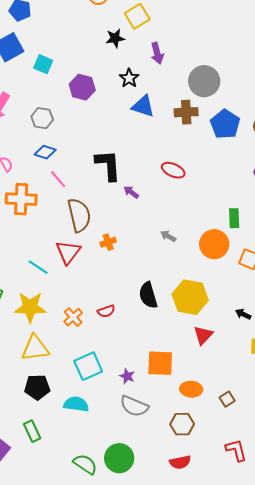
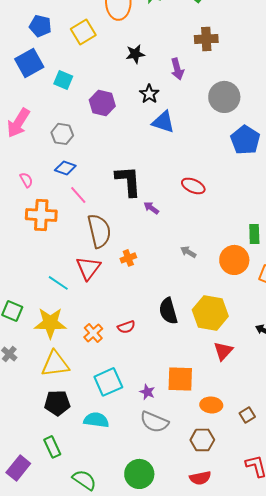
yellow square: (137, 16) -> (83, 32), moved
brown cross: (186, 112) -> (206, 39), moved
green semicircle: (85, 464) -> (84, 480), moved

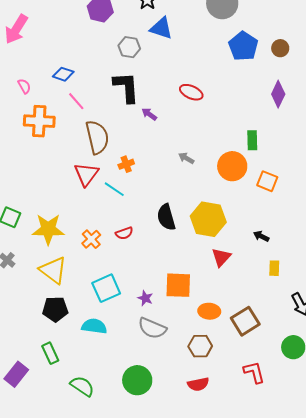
gray hexagon: (62, 134) -> (129, 47), moved
cyan line: (58, 283) -> (114, 189), moved
yellow triangle: (55, 364) -> (53, 270), turned 44
brown square: (247, 415) -> (245, 321), size x1.8

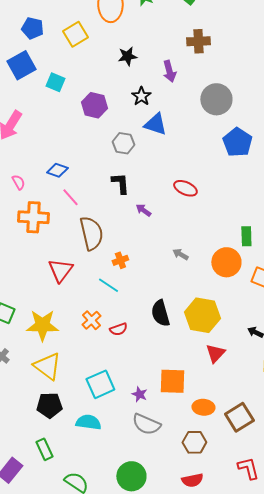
black L-shape: (126, 87) -> (120, 183), size x0.7
red triangle: (86, 174) -> (60, 270), moved
orange cross: (91, 239) -> (91, 320), moved

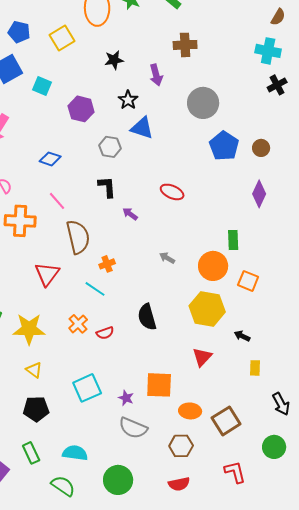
blue diamond: (57, 170) -> (50, 159), moved
yellow hexagon: (202, 315) -> (207, 309), moved
yellow triangle: (47, 366) -> (34, 370), size x0.6
cyan semicircle: (88, 422) -> (75, 453), moved

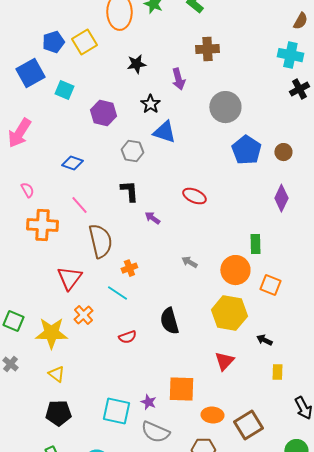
blue pentagon: (19, 32) -> (53, 42), moved, turned -30
orange cross: (78, 324) -> (83, 315), moved
cyan square: (87, 388) -> (116, 411), moved, turned 36

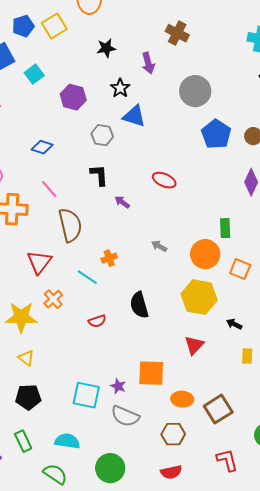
brown cross: (207, 49) -> (177, 33), turned 30
cyan square: (64, 90) -> (34, 74), turned 30
orange cross: (129, 268) -> (109, 258), moved

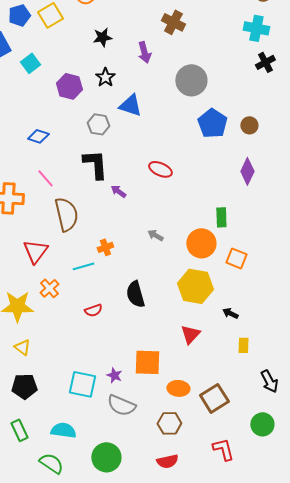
black star: (120, 88) -> (105, 77), moved
black L-shape: (99, 175) -> (95, 164), size x1.4
cyan line: (87, 277) -> (83, 266), turned -50

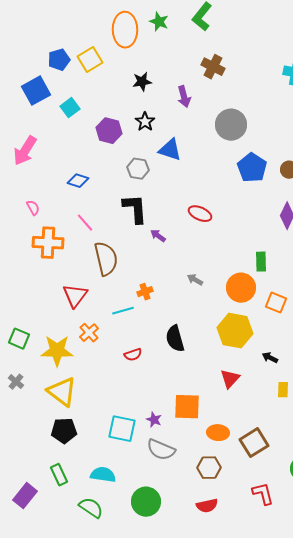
yellow triangle: (22, 347) -> (62, 392), size x1.8

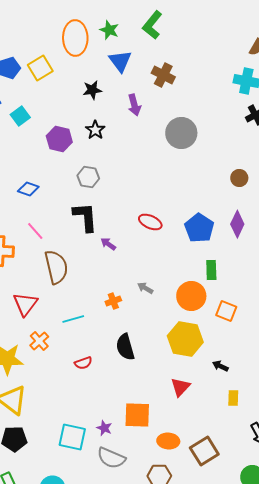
blue triangle: (170, 150) -> (120, 61), moved, turned 35
blue pentagon: (252, 168) -> (199, 228), moved
orange cross: (145, 292) -> (113, 301), moved

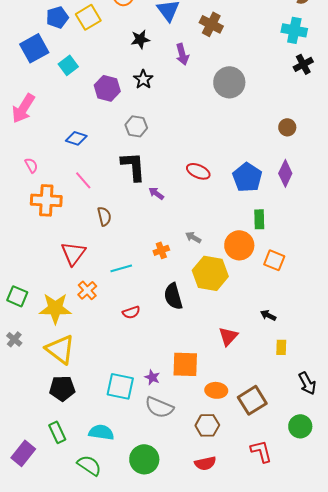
brown semicircle: (56, 267) -> (104, 216), size x0.6
yellow hexagon: (185, 339) -> (210, 273), moved

